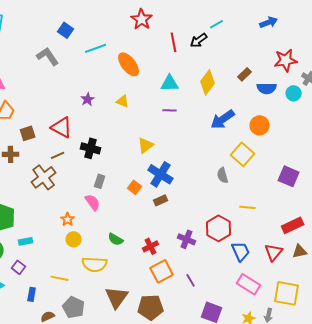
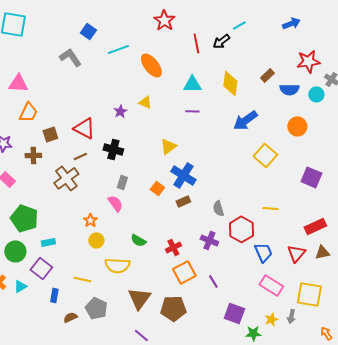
yellow diamond: (208, 82) -> (230, 83), turned -30
purple star: (88, 99) -> (120, 111), moved
orange circle: (260, 125) -> (297, 126), moved
gray semicircle: (223, 175) -> (218, 208), moved
purple square: (19, 267) -> (41, 268), size x1.5

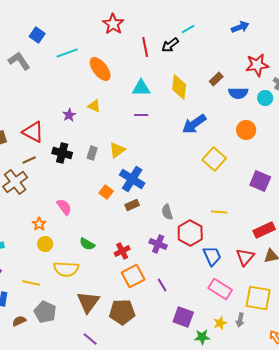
gray rectangle: (122, 182) -> (92, 153), moved

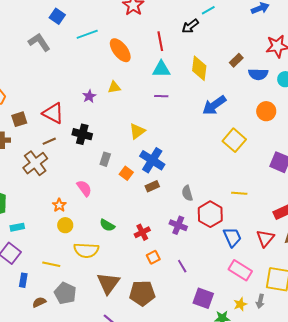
red line: (145, 47) -> (160, 41), moved
yellow triangle: (94, 106) -> (114, 87), turned -32
gray rectangle: (92, 153) -> (105, 159), moved
orange square: (133, 276) -> (153, 257), size x0.6

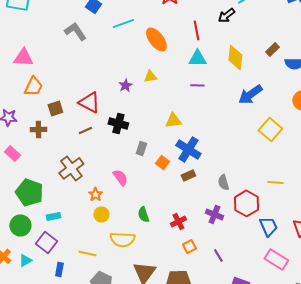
yellow triangle: (137, 131) -> (173, 120), turned 30
brown cross: (35, 163) -> (71, 168), moved
green semicircle: (107, 225) -> (143, 214), turned 42

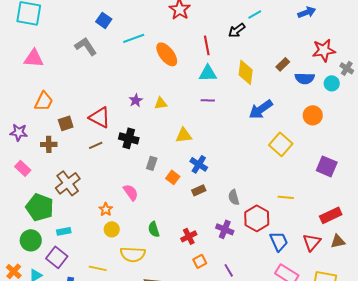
pink triangle: (23, 57) -> (34, 58), moved
yellow triangle: (150, 76) -> (161, 103), moved
blue cross: (188, 149) -> (199, 164), size x0.7
brown cross: (71, 168) -> (68, 183), moved

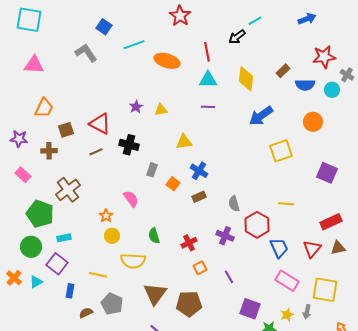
orange ellipse: (167, 54) -> (167, 61), turned -35
yellow square: (281, 144) -> (281, 151), turned 30

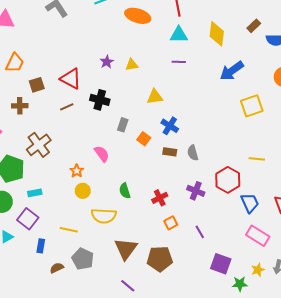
brown rectangle: (199, 197) -> (170, 152), turned 32
gray semicircle: (234, 204) -> (193, 153), moved

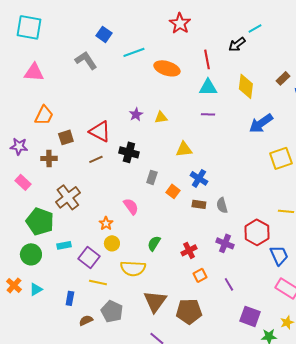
green semicircle: (125, 191) -> (154, 243), turned 49
purple square: (28, 219) -> (89, 257), moved

